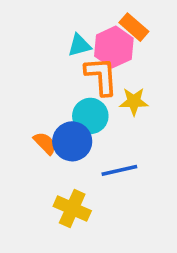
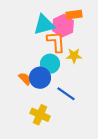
orange rectangle: (134, 27) -> (74, 15), turned -49
cyan triangle: (79, 45) -> (44, 25), size x1.6
blue line: (119, 170) -> (66, 94), turned 48

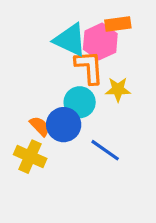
cyan triangle: (44, 25) -> (70, 40), turned 40
yellow cross: (40, 115) -> (30, 157), moved

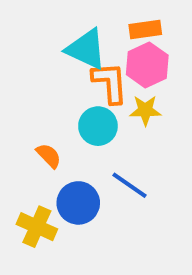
pink hexagon: (100, 42) -> (147, 65), moved
blue circle: (64, 125) -> (78, 203), moved
yellow cross: (30, 157) -> (37, 227), moved

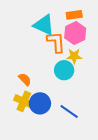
cyan circle: (98, 126) -> (64, 70), moved
blue line: (130, 185) -> (69, 111), moved
yellow cross: (37, 227) -> (24, 101), moved

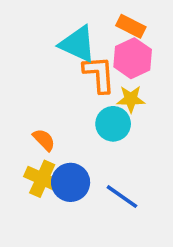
orange rectangle: (74, 15) -> (131, 26), turned 35

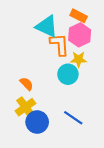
yellow cross: (42, 179) -> (25, 107), turned 30
blue circle: (71, 182) -> (37, 122), moved

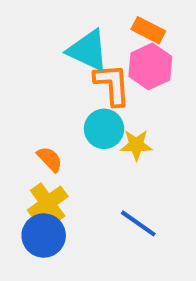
yellow star: (79, 59) -> (136, 145), moved
cyan circle: (68, 74) -> (104, 129), moved
blue circle: (37, 122) -> (44, 236), moved

